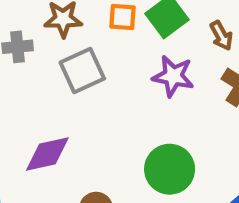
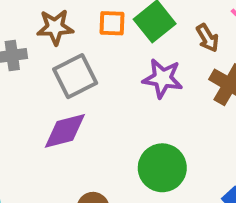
purple diamond: (47, 154) -> (65, 131), moved

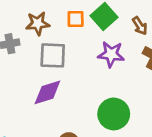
gray square: (75, 76) -> (53, 55), turned 32

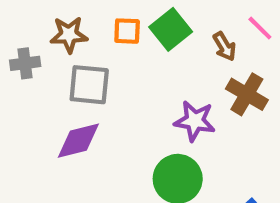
purple star: (111, 54) -> (195, 121), moved

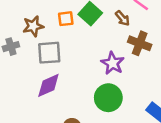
purple star: (195, 121) -> (113, 63), turned 30

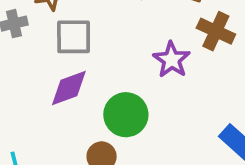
green circle: (108, 98) -> (126, 115), moved

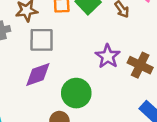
brown cross: (216, 31) -> (140, 65), moved

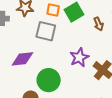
gray square: (42, 40) -> (46, 31), moved

